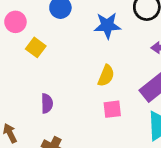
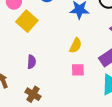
yellow square: (36, 47) -> (27, 21), size x1.5

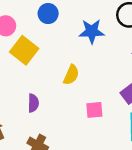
yellow semicircle: (76, 46) -> (71, 75), moved

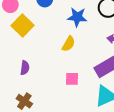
yellow semicircle: (71, 75) -> (69, 44), moved

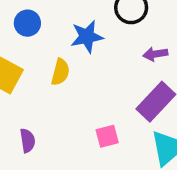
yellow semicircle: (69, 44) -> (60, 72), moved

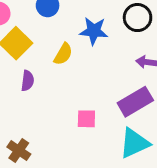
purple semicircle: (28, 141) -> (28, 81), moved

